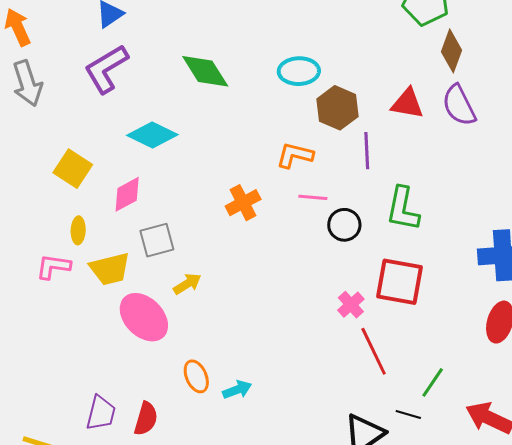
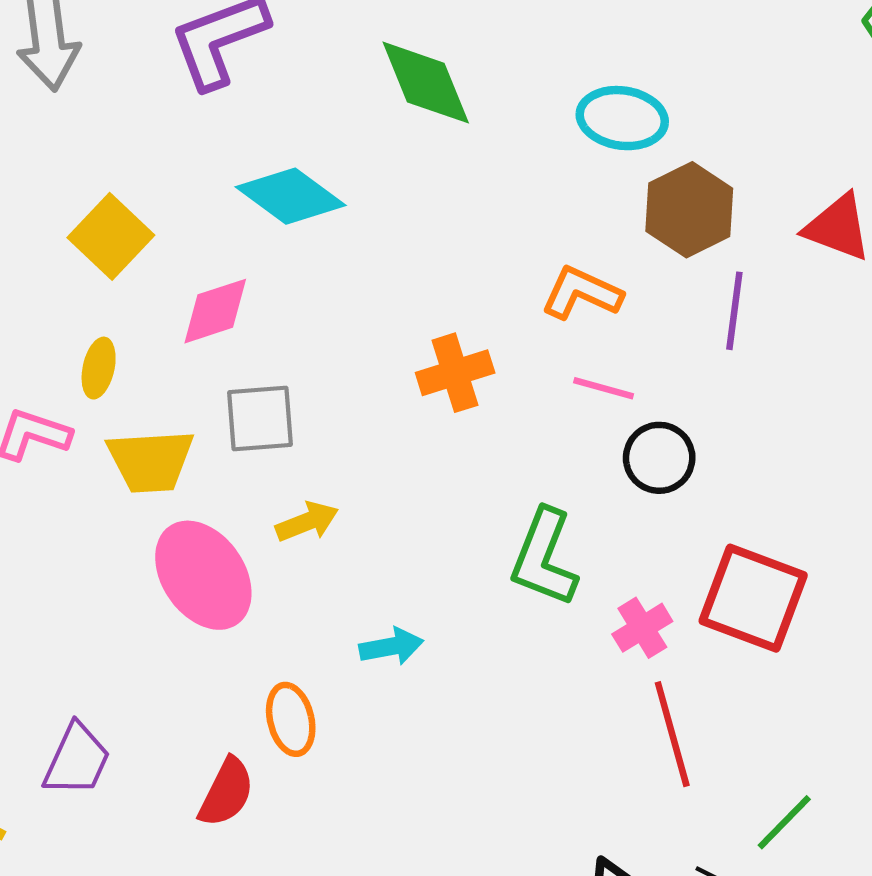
green L-shape: (403, 209) -> (544, 558), moved
cyan arrow: (237, 390) -> (391, 647), moved
red semicircle: (146, 419) -> (226, 792), moved

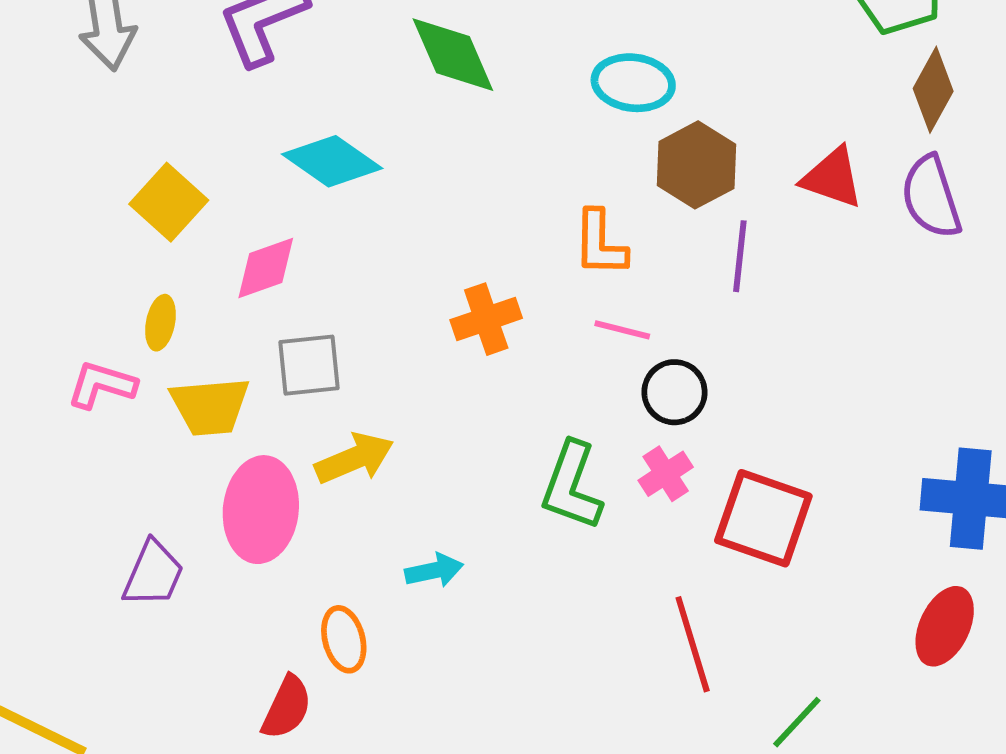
orange L-shape: (582, 293) -> (600, 243), turned -112
yellow arrow: (307, 522) -> (354, 458), size x1.4
pink ellipse: (203, 575) -> (261, 510), turned 42
pink cross: (642, 628) -> (666, 474), moved
purple trapezoid: (77, 760) -> (153, 574), moved

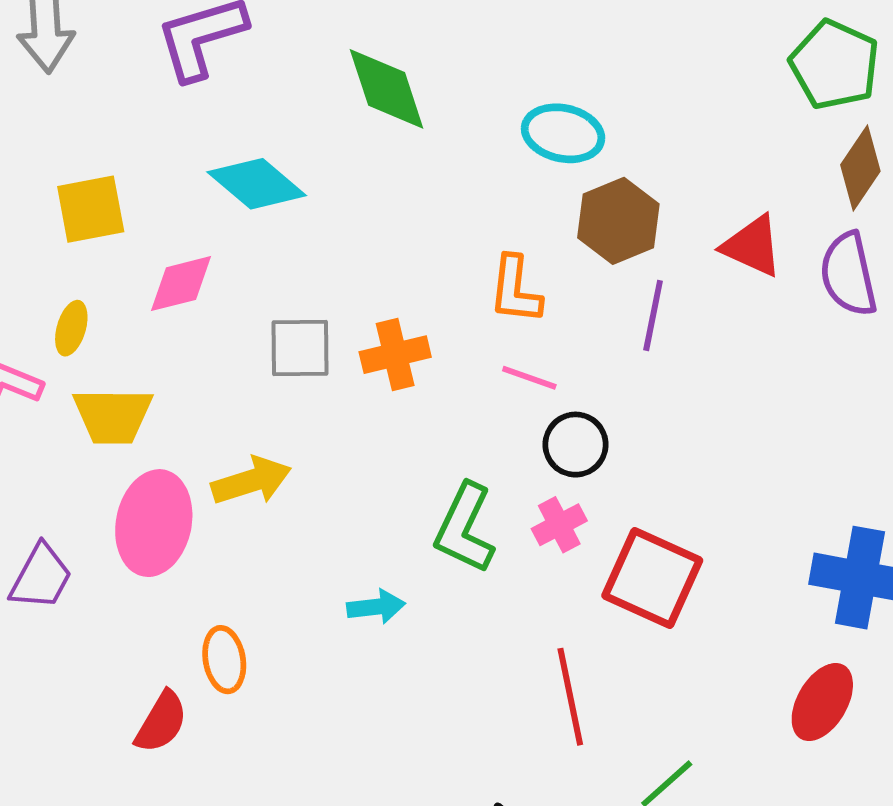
yellow square: (169, 202) -> (91, 209), turned 32
gray square: (309, 365) -> (300, 348), moved
cyan arrow: (434, 571) -> (376, 607), moved

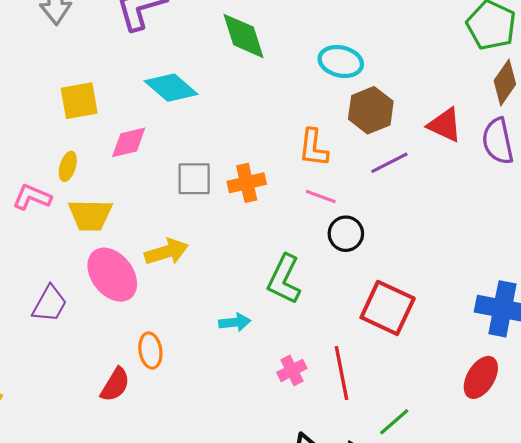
purple line: (653, 316) -> (389, 163), turned 51
pink ellipse: (154, 523) -> (112, 275), turned -50
pink cross: (559, 525) -> (292, 370), moved

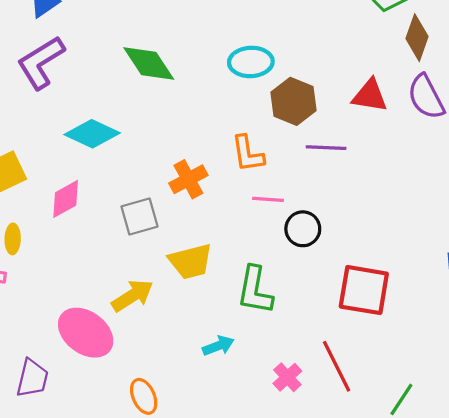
purple line: (389, 163) -> (326, 148), turned 45
orange cross: (247, 183) -> (188, 179), moved
yellow trapezoid: (90, 215) -> (191, 261), moved

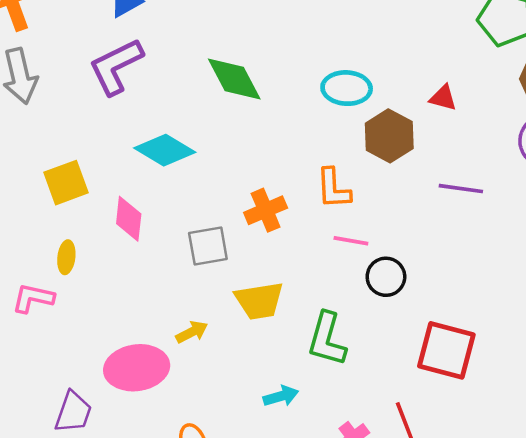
red triangle: (370, 96) -> (443, 98), moved, size x0.7
purple line: (326, 148) -> (461, 189), moved
pink diamond: (66, 199) -> (129, 219), turned -60
yellow arrow: (132, 296) -> (192, 332), size x0.7
pink ellipse: (86, 333) -> (137, 368), turned -50

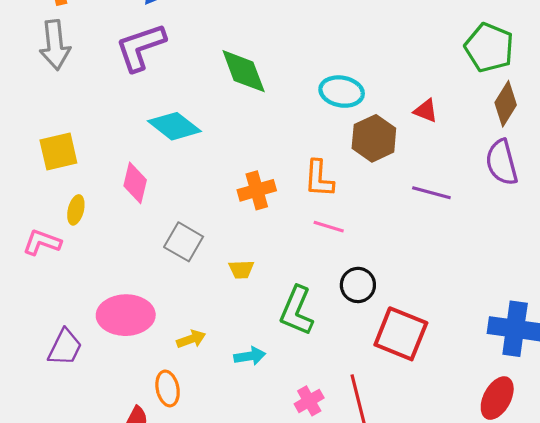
yellow square: (66, 183) -> (58, 152), moved
gray square: (208, 246) -> (184, 242), moved, turned 33
black circle: (386, 277) -> (358, 285), moved
yellow trapezoid: (259, 301) -> (241, 269), size x0.6
yellow arrow: (192, 332) -> (191, 339), moved

